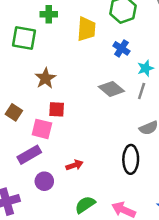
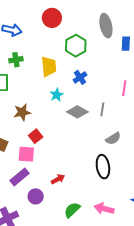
blue cross: (121, 48) -> (80, 77), turned 32
cyan star: (146, 68) -> (57, 95), moved
brown star: (45, 78) -> (22, 112), turned 30
red square: (57, 109) -> (36, 136), turned -32

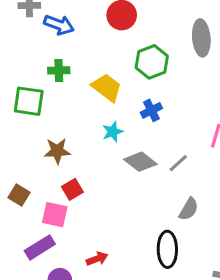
yellow trapezoid: (49, 66) -> (107, 87), turned -55
gray line: (102, 109) -> (178, 163), turned 32
gray semicircle: (113, 138) -> (189, 209), turned -35

